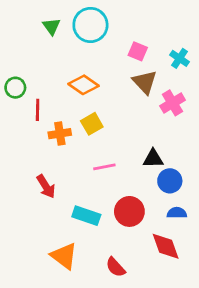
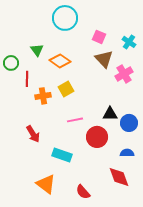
green triangle: (51, 26) -> (37, 50), moved
blue circle: (170, 181) -> (129, 123), moved
red circle: (129, 211) -> (97, 137), moved

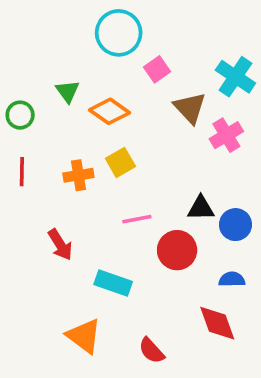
pink square: (99, 37) -> (157, 69), moved, turned 32
cyan cross: (129, 42) -> (235, 77), size x1.5
red line: (27, 79) -> (22, 172), moved

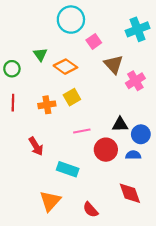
cyan cross: (235, 77) -> (138, 29), moved, turned 35
blue semicircle: (232, 279) -> (133, 155), moved
orange triangle: (84, 336) -> (50, 201), turned 35

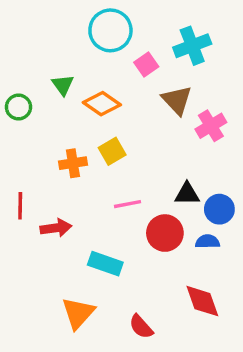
cyan cross: (138, 29) -> (192, 46), moved
red line: (13, 103) -> (20, 206), moved
red arrow: (36, 146) -> (56, 228), turned -66

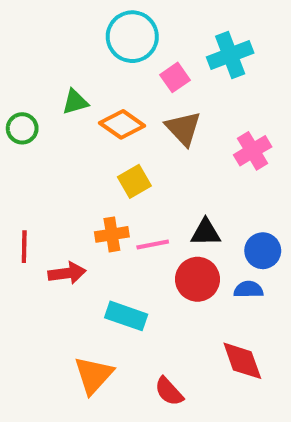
green triangle: (63, 85) -> (75, 102), turned 50
brown triangle: (177, 100) -> (183, 128), moved
orange cross: (73, 163) -> (112, 234), moved
black triangle: (187, 194) -> (206, 232), moved

